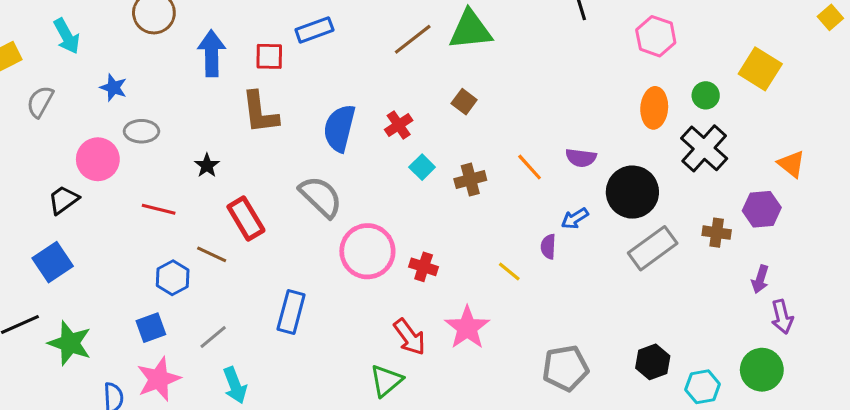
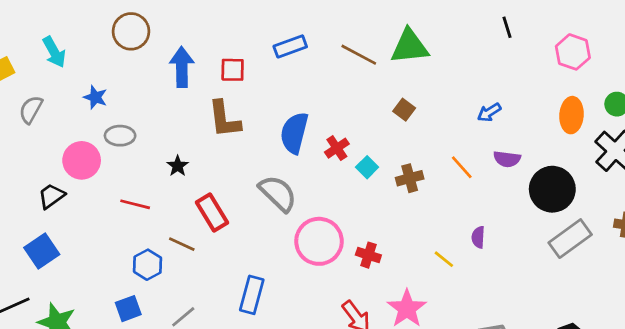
blue rectangle: (314, 30) -> (290, 46), moved
brown line: (413, 39) -> (359, 55), turned 66
red cross: (399, 125) -> (337, 148), moved
blue arrow: (575, 219) -> (489, 112), moved

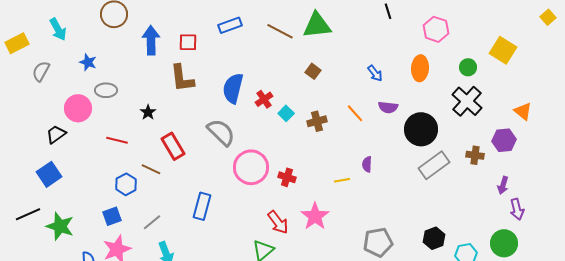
blue arrow: (489, 112) -> (375, 73), turned -96
orange ellipse: (572, 115) -> (420, 68), moved
yellow line: (444, 259) -> (342, 180), turned -49

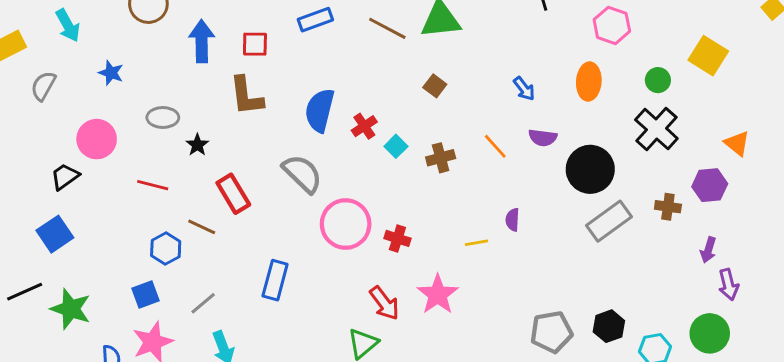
gray ellipse: (106, 90) -> (163, 118), moved
gray pentagon: (378, 242) -> (551, 332), moved

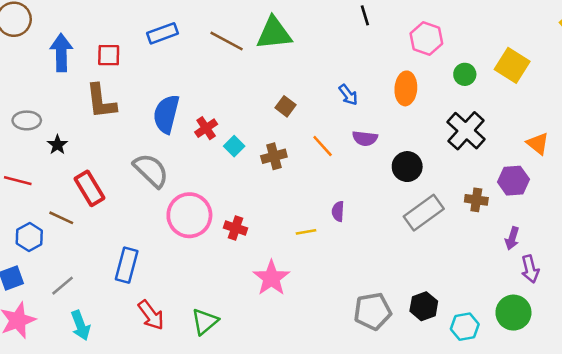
green circle: (658, 80) -> (465, 74), moved
brown square: (435, 86) -> (285, 106), moved
black circle: (590, 169) -> (407, 167), size x0.7
red arrow: (384, 303) -> (151, 315), moved

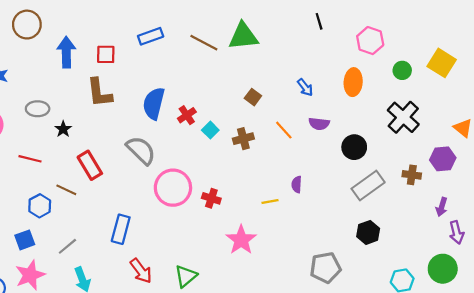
black hexagon: (424, 306) -> (368, 232), moved

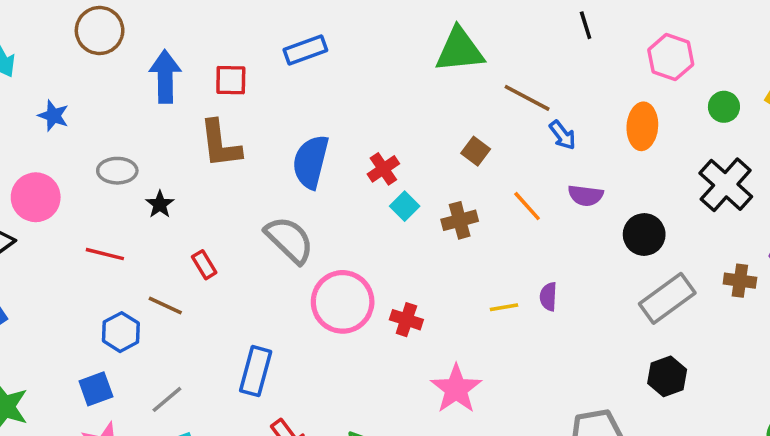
brown line: (204, 43) -> (527, 98), moved
red cross: (187, 115) -> (383, 169), moved
red rectangle: (90, 165) -> (204, 265), size x0.6
yellow line: (270, 202) -> (504, 307), moved

